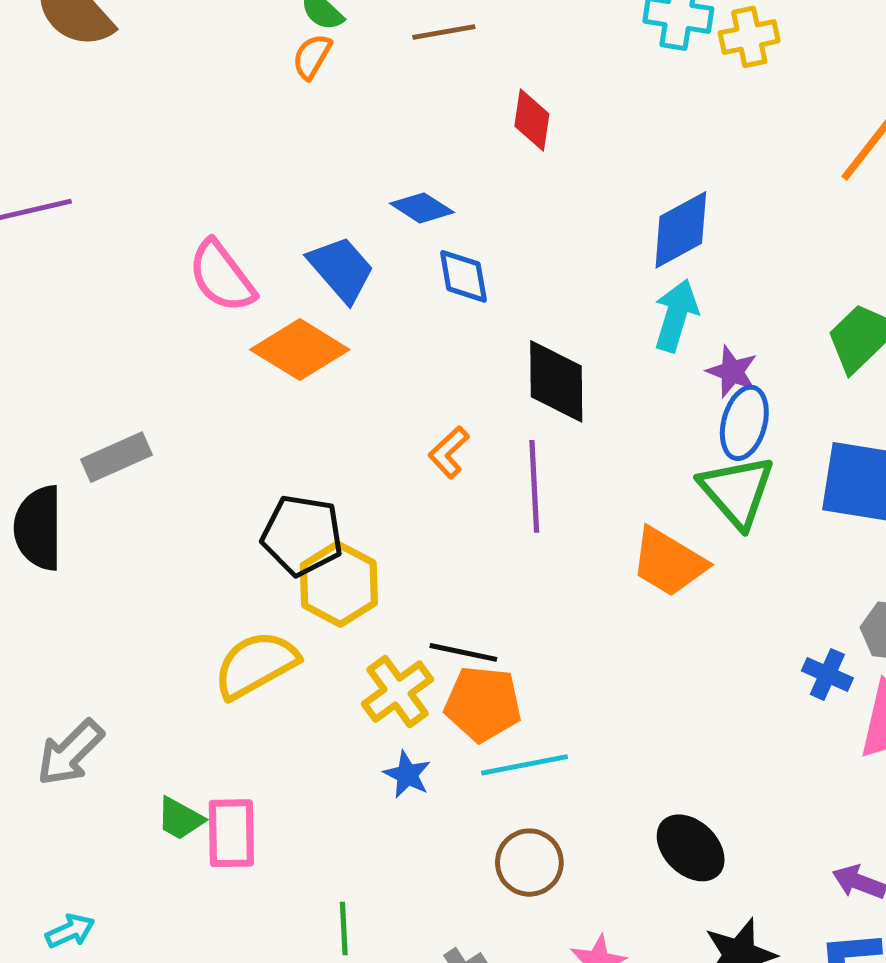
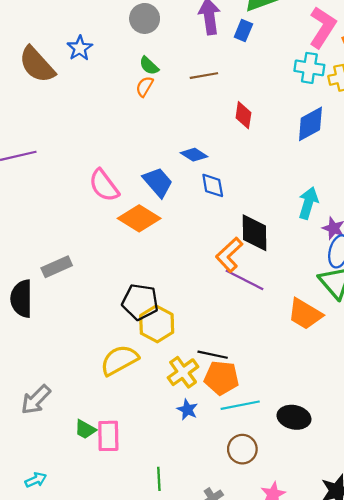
blue diamond: (681, 230) -> (310, 124), moved
orange L-shape: (449, 452) -> (229, 255), moved, size x1.5
purple line: (534, 486) -> (245, 280), turned -60
black ellipse: (691, 848) -> (294, 417), moved, turned -32

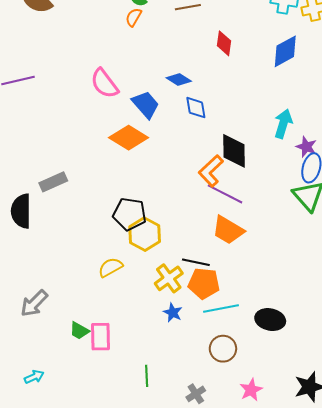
pink semicircle: (104, 185) -> (104, 83), moved
orange trapezoid: (305, 314) -> (228, 230), moved
yellow semicircle: (119, 360) -> (110, 267), size x0.7

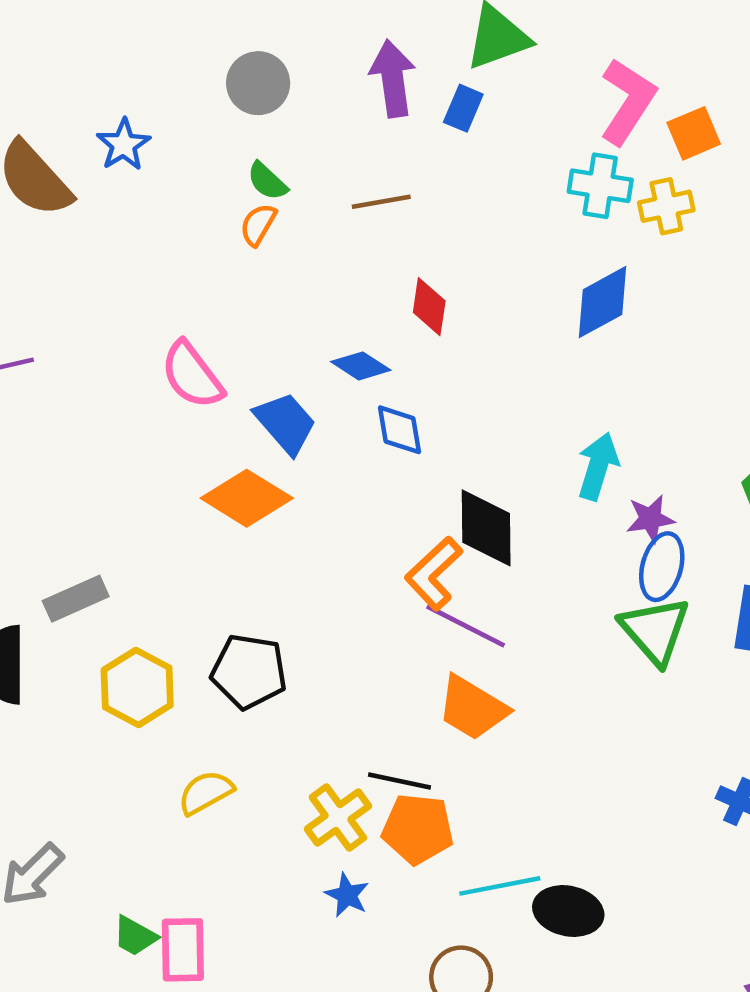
red diamond: (224, 43) -> (429, 307), moved
purple star: (306, 147) -> (650, 519), turned -30
yellow hexagon: (145, 234) -> (137, 688), moved
cyan line: (221, 308) -> (500, 886), moved

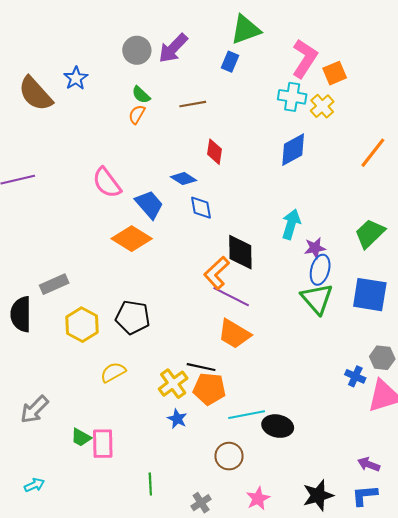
purple arrow: (393, 79) -> (173, 48), moved, turned -128
yellow cross: (666, 206) -> (322, 106), turned -30

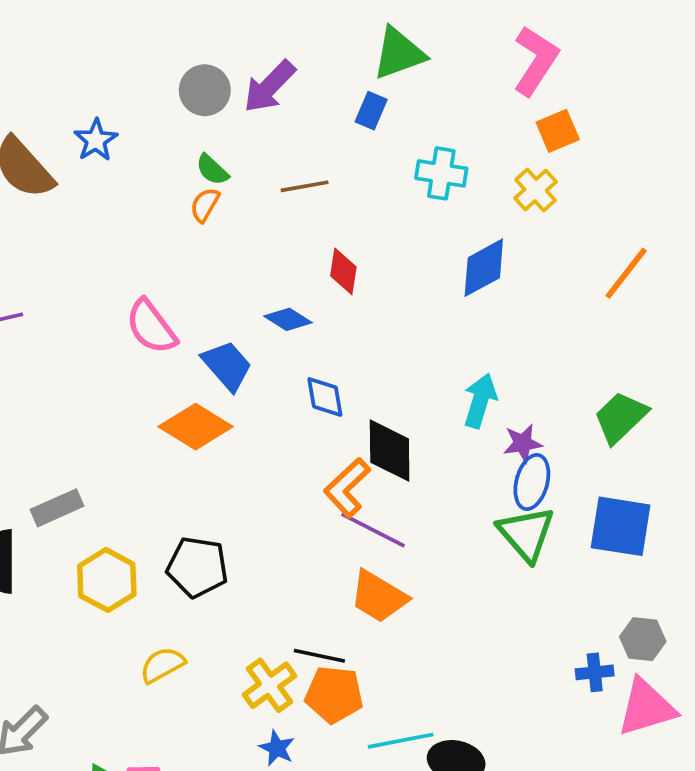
pink L-shape: (305, 59) -> (536, 61), moved
cyan cross: (292, 97) -> (441, 173), moved
blue diamond: (201, 208) -> (325, 397), moved
blue cross: (355, 376) -> (595, 672), turned -30

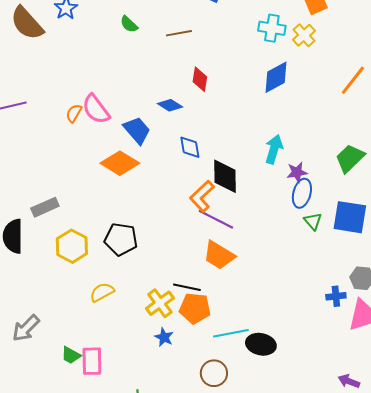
cyan cross: (441, 173) -> (272, 28), moved
orange semicircle: (205, 205) -> (74, 113), moved
green triangle: (526, 534) -> (313, 221), moved, size x0.6

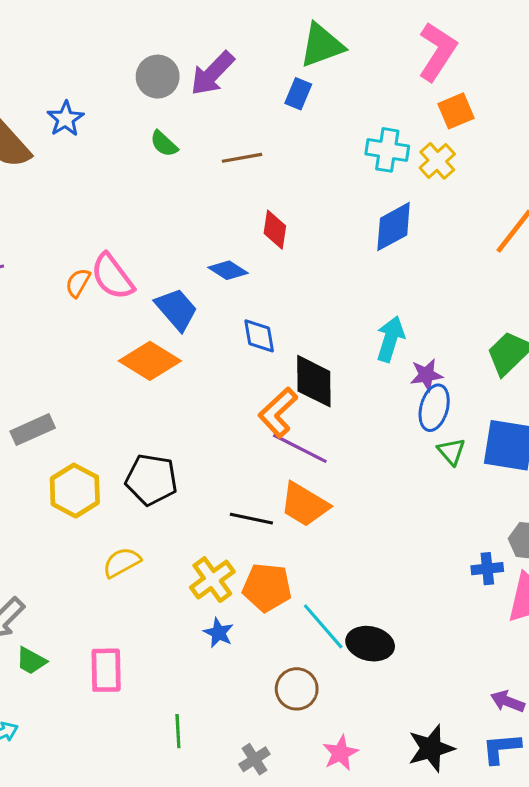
black line: (187, 287) -> (251, 519), moved
cyan line: (231, 333) -> (323, 626), turned 60
green trapezoid: (71, 355) -> (31, 661), moved

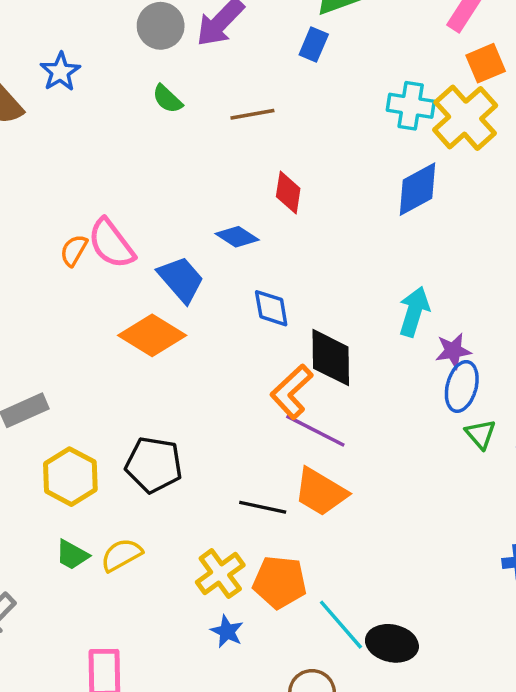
yellow cross: (437, 161) -> (465, 118), size x1.6
green trapezoid: (31, 661) -> (72, 555), moved

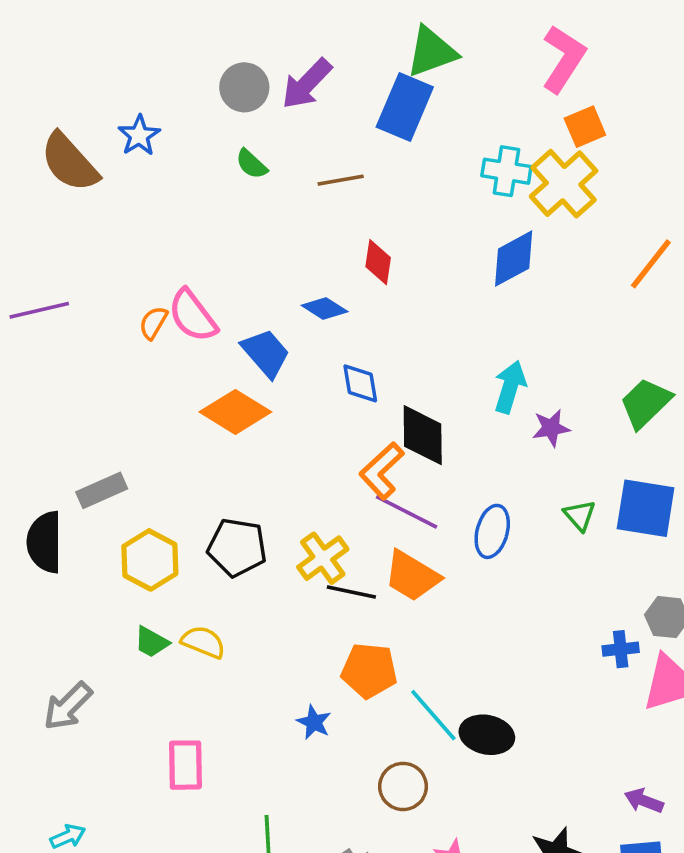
blue rectangle: (314, 45) -> (405, 107), size x1.8
blue ellipse: (462, 386) -> (492, 531), moved
yellow semicircle: (121, 555) -> (203, 642), turned 51
yellow cross: (220, 574) -> (323, 558), moved

